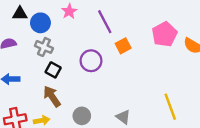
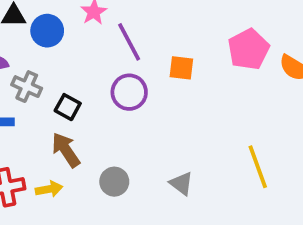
purple line: (105, 22) -> (129, 42), moved
orange square: (123, 46) -> (181, 68), turned 35
gray cross: (44, 47) -> (27, 87), moved

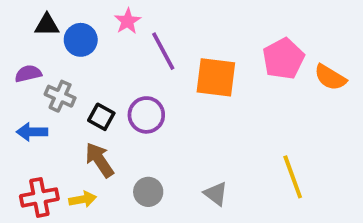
orange square: (181, 68) -> (216, 77), size x1.6
purple circle: (129, 92) -> (146, 115), moved

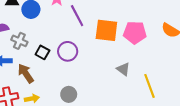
pink pentagon: (283, 59) -> (135, 32), moved, turned 30
brown arrow: (99, 160) -> (26, 73), moved
gray triangle: (216, 194) -> (123, 69), moved

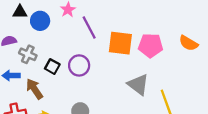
gray triangle: (123, 69) -> (138, 84), size x1.5

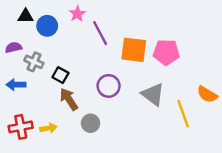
orange semicircle: (188, 43) -> (207, 94), moved
purple circle: (79, 65) -> (109, 86), moved
brown arrow: (34, 89) -> (69, 99), moved

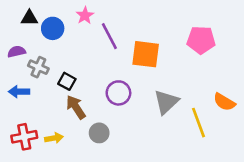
pink pentagon: (166, 52) -> (201, 40), moved
gray triangle: (153, 94) -> (166, 102), turned 40

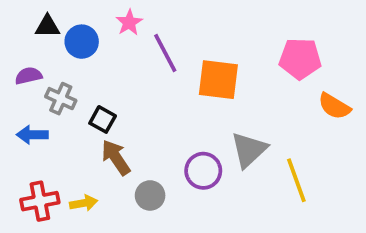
purple circle: (118, 93) -> (203, 171), moved
orange semicircle: (224, 102) -> (334, 106), moved

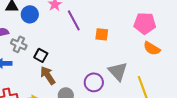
orange square: (218, 80) -> (102, 34), size x0.6
orange semicircle: (334, 106) -> (152, 48), moved
gray triangle: (249, 150) -> (118, 71), turned -30

